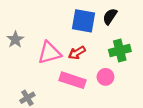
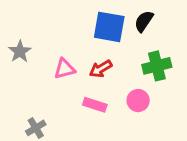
pink triangle: (49, 53) -> (65, 69), size x0.7
pink rectangle: (73, 80) -> (95, 105), size x0.7

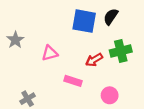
red arrow: (101, 69) -> (94, 60), moved
pink circle: (138, 101) -> (110, 95), moved

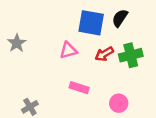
pink triangle: (50, 53) -> (68, 50), moved
red arrow: (94, 60) -> (104, 54), moved

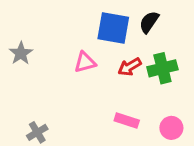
pink rectangle: (79, 88) -> (127, 120), moved
pink circle: (119, 103) -> (171, 128), moved

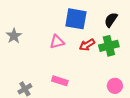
black semicircle: (149, 22) -> (111, 20), moved
pink rectangle: (127, 120) -> (60, 81), moved

